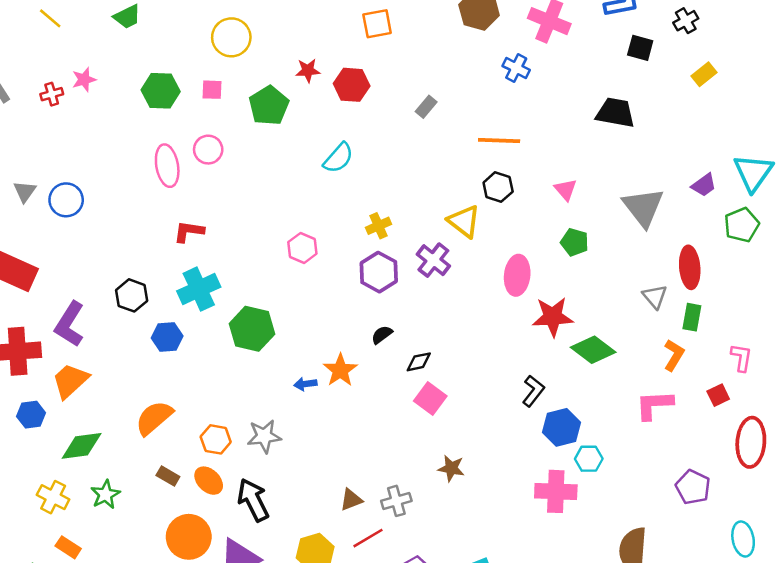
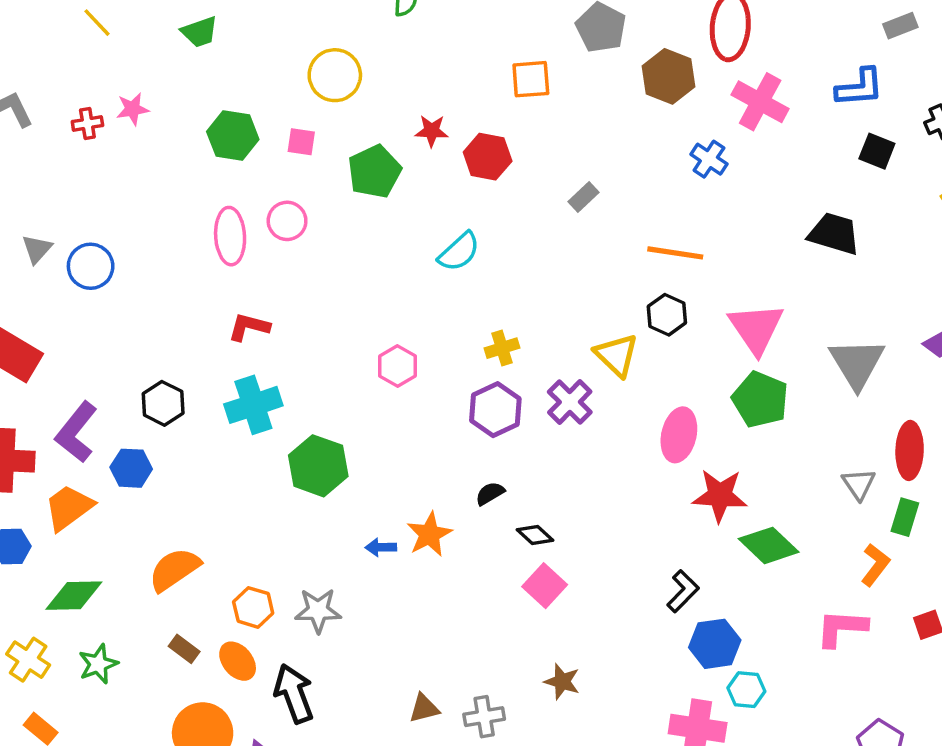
pink triangle: (565, 190) -> (756, 328), size x1.8
green pentagon: (575, 242) -> (760, 400), size x1.5
blue hexagon: (167, 337) -> (131, 468), moved
black diamond: (419, 362) -> (535, 535), turned 48

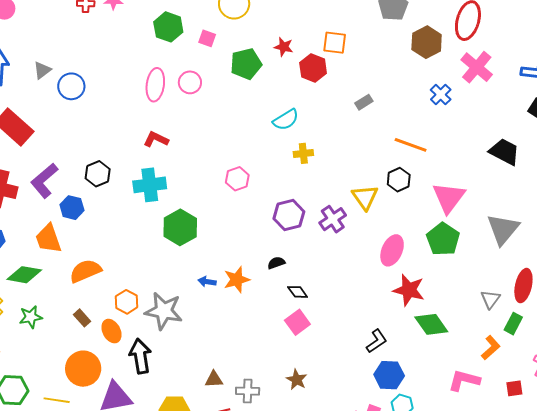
orange square: (531, 79) -> (335, 43), moved
yellow cross: (502, 348) -> (303, 153), moved
orange trapezoid: (69, 507) -> (48, 239), moved, turned -84
gray star: (318, 611) -> (164, 311), size x1.4

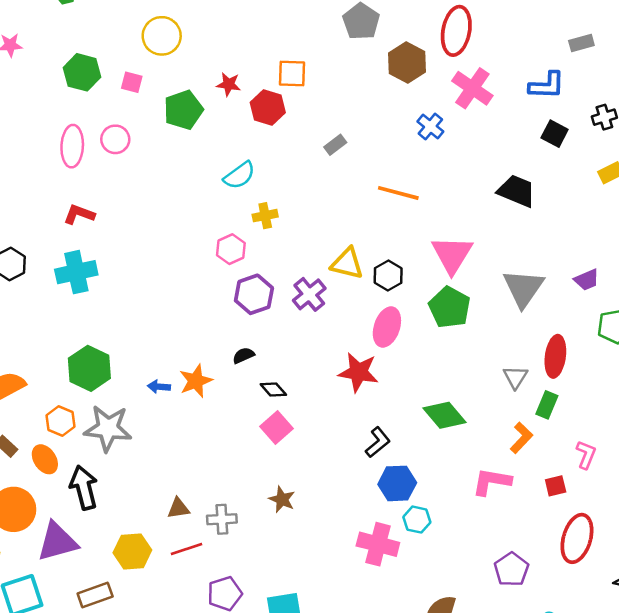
pink hexagon: (237, 179) -> (231, 249), moved
black hexagon: (399, 180) -> (388, 275), moved
yellow triangle: (365, 197) -> (347, 263), turned -36
green hexagon: (180, 227) -> (89, 368), moved
red star: (409, 290) -> (358, 372), moved

